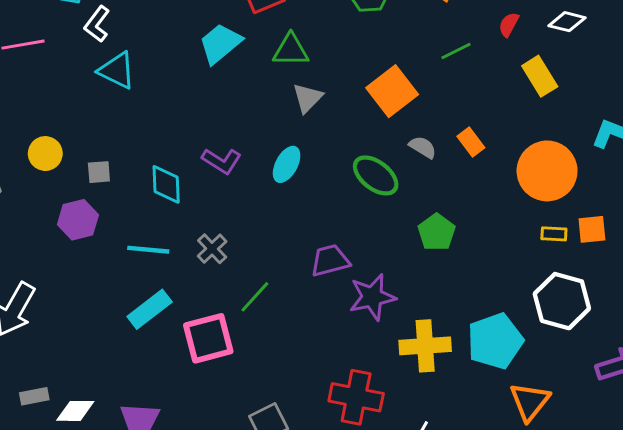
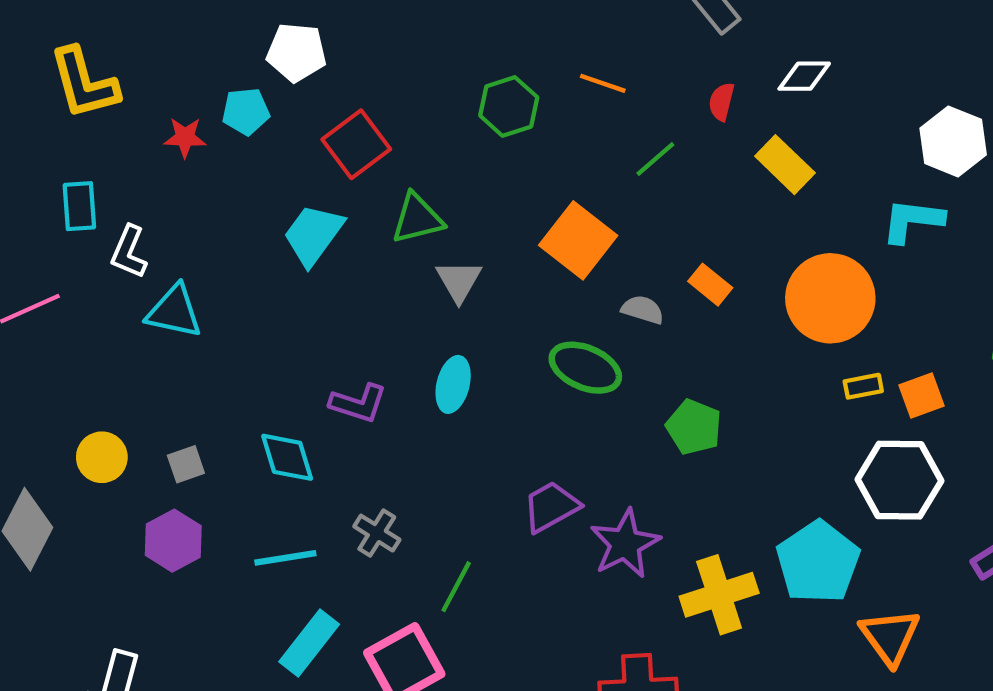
orange square: (592, 229) -> (922, 396), moved

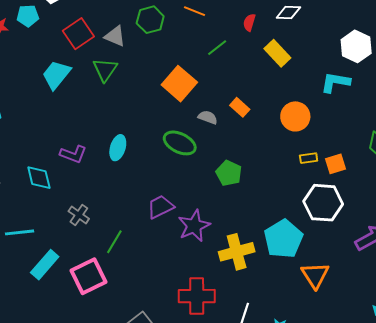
green triangle: (417, 218) -> (105, 70), turned -44
gray triangle: (459, 281) -> (115, 36), moved, turned -40
orange circle: (830, 298) -> (295, 116), size x0.7
cyan line: (285, 558) -> (20, 232), moved

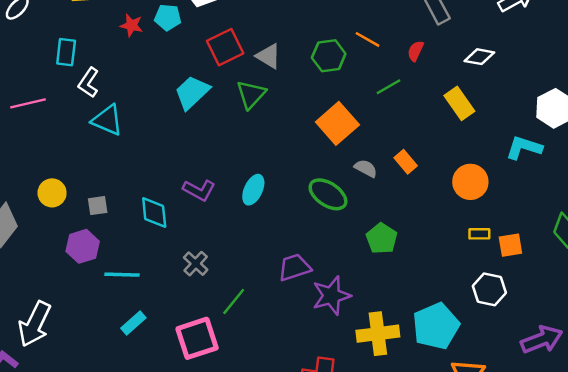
green hexagon: (150, 20) -> (329, 56), moved
red semicircle: (249, 22) -> (416, 51), moved
white hexagon: (323, 203) -> (489, 289), size x0.7
cyan rectangle: (45, 265) -> (133, 323), moved, size x0.7

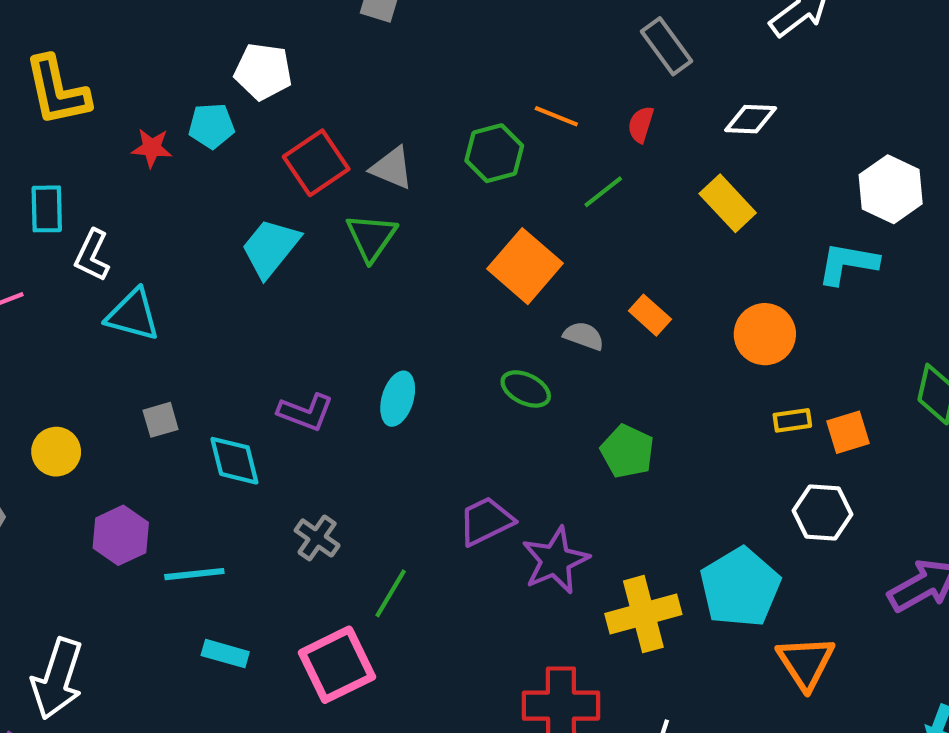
green ellipse: (328, 194) -> (526, 389), size x0.7
gray square: (98, 206) -> (161, 420), moved
cyan rectangle: (133, 323) -> (225, 654), turned 65

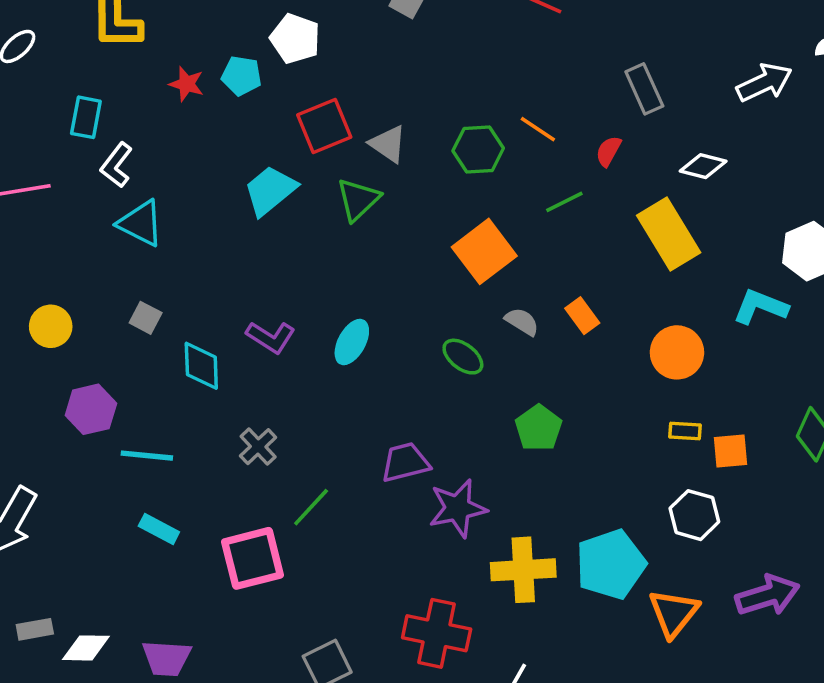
yellow rectangle: (728, 203) -> (669, 234), size x1.4
gray square: (161, 420) -> (146, 318), turned 32
orange triangle: (806, 663) -> (674, 613), moved

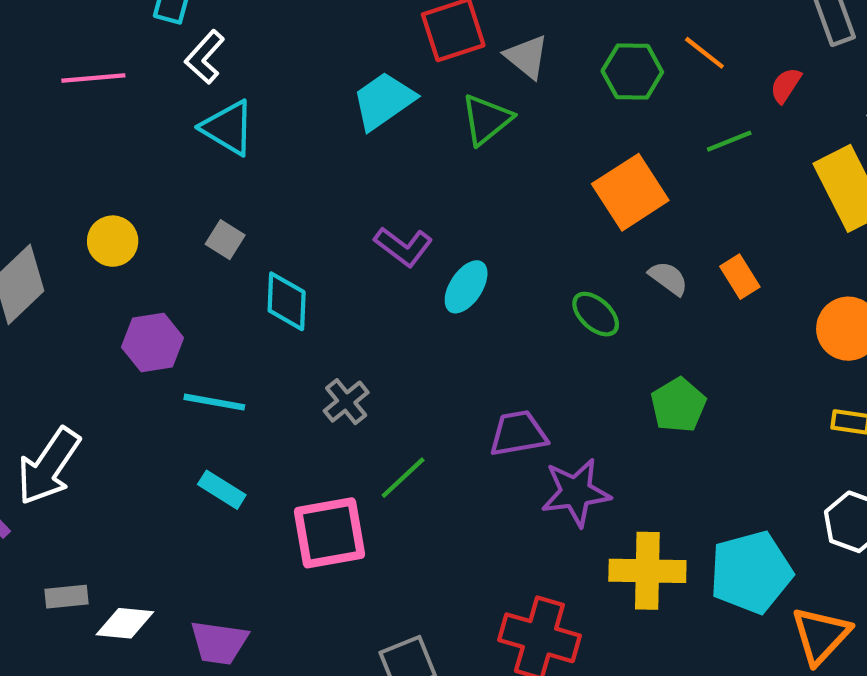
purple L-shape: (271, 337) -> (403, 247), moved

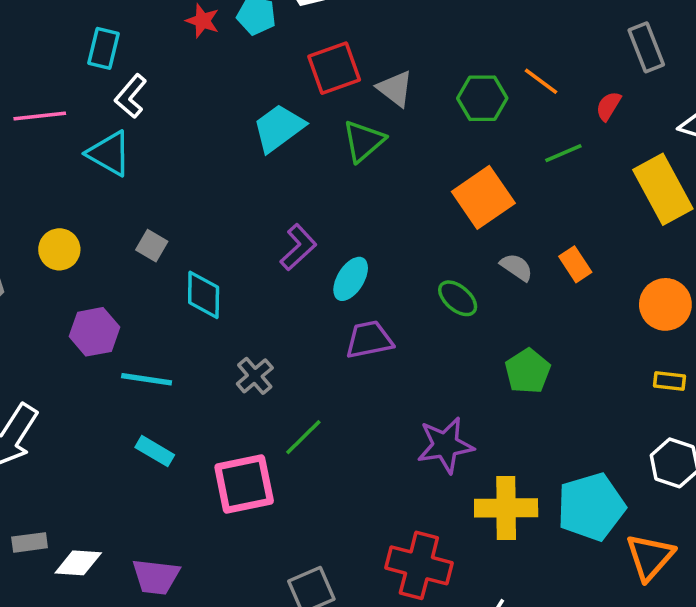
cyan triangle: (228, 128) -> (109, 153), moved
purple L-shape: (403, 247) -> (298, 247), turned -78
purple trapezoid: (518, 433) -> (369, 340), moved

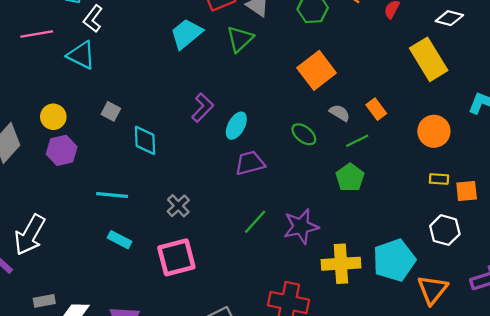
green line: (563, 153) -> (357, 141), moved
purple hexagon: (94, 332) -> (62, 150), moved
gray cross: (255, 376) -> (178, 206), moved
green line: (303, 437) -> (255, 222), moved

